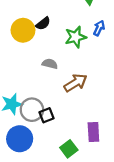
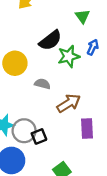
black semicircle: (43, 24) -> (50, 40), moved, size x1.5
yellow circle: (23, 30) -> (15, 63), moved
purple rectangle: (93, 132) -> (87, 128), moved

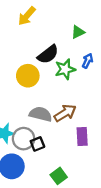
green triangle: (82, 16) -> (78, 32), turned 40
yellow circle: (15, 63) -> (28, 76), moved
gray semicircle: (42, 84) -> (41, 114), moved, size x1.5

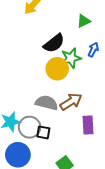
yellow circle: (28, 76) -> (57, 69), moved
black square: (37, 144) -> (43, 132), turned 32

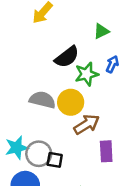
yellow circle: (57, 69) -> (71, 102), moved
gray semicircle: (47, 103) -> (42, 100), moved

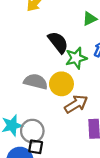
black semicircle: (67, 57) -> (58, 42), turned -90
black square: (55, 160) -> (36, 147), moved

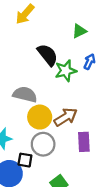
yellow circle: (61, 84) -> (40, 117), moved
gray circle: (32, 131) -> (43, 144), moved

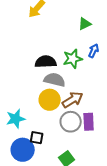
black semicircle: (48, 55) -> (46, 62), moved, turned -55
gray semicircle: (25, 94) -> (55, 80), moved
gray circle: (43, 144) -> (71, 122), moved

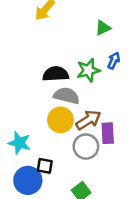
cyan star: (16, 119) -> (19, 143), turned 30
purple rectangle: (89, 122) -> (108, 133), moved

